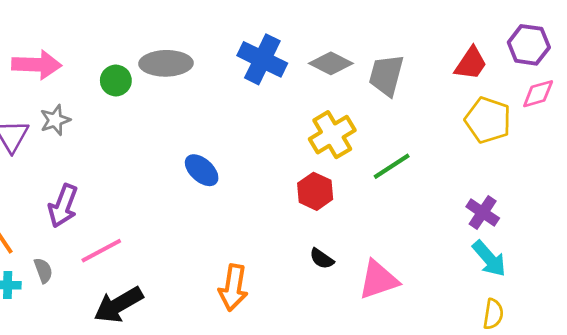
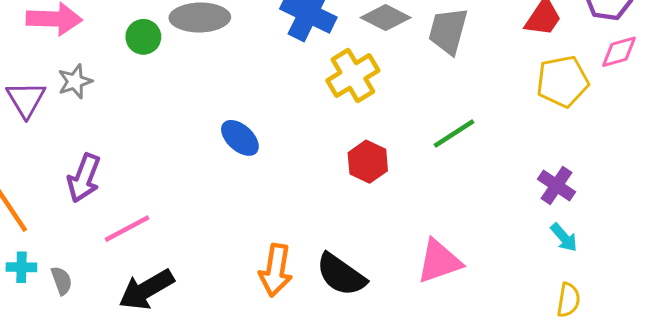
yellow pentagon: (488, 120) -> (563, 81), turned -30
yellow cross: (332, 135) -> (353, 75), moved
black semicircle: (322, 259) -> (341, 275), moved, size x1.8
cyan arrow: (489, 259) -> (564, 238), size x0.7
gray semicircle: (43, 271) -> (62, 281), moved

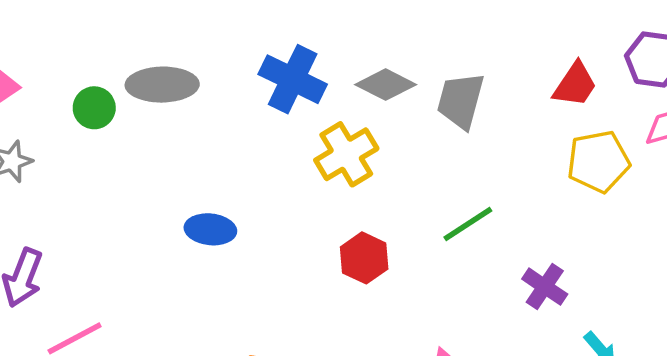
blue ellipse: (240, 138) -> (210, 229), turned -36
purple cross: (557, 185) -> (545, 287), moved

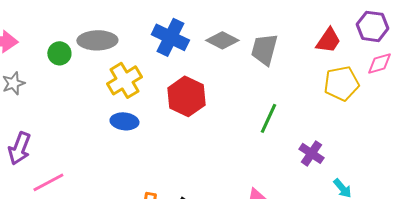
yellow cross: (346, 154) -> (124, 80), moved
green line: (468, 224) -> (268, 118), turned -32
red hexagon: (364, 258) -> (186, 96), moved, size x1.4

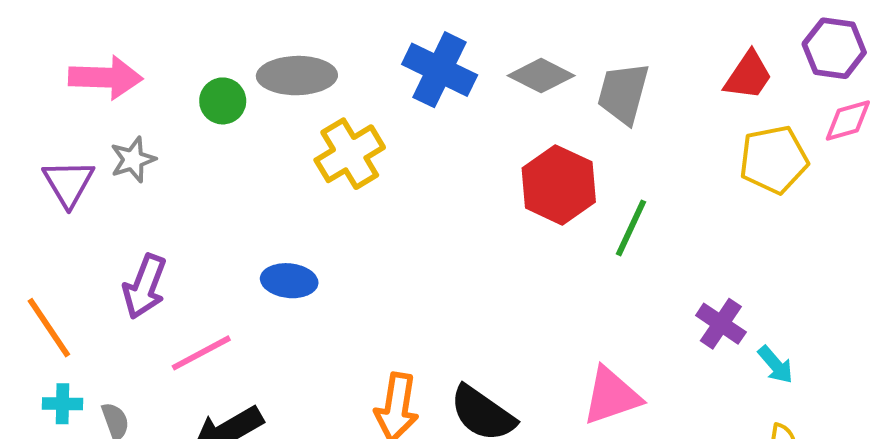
red hexagon: (186, 96) -> (559, 185), moved
blue ellipse: (124, 121) -> (289, 281), moved
purple cross: (311, 153) -> (721, 324), moved

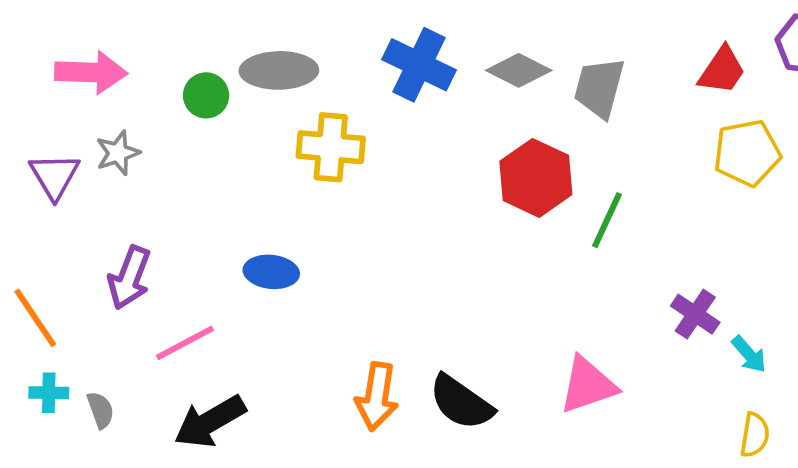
yellow cross: (350, 154) -> (331, 147), turned 36

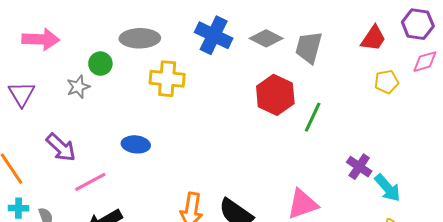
green circle: (206, 95) -> (100, 64), moved
gray star: (118, 153) -> (78, 87), moved
yellow pentagon: (747, 153) -> (386, 82), size x0.7
purple arrow: (129, 278) -> (61, 147), turned -68
cyan arrow: (749, 354) -> (387, 188), size x1.4

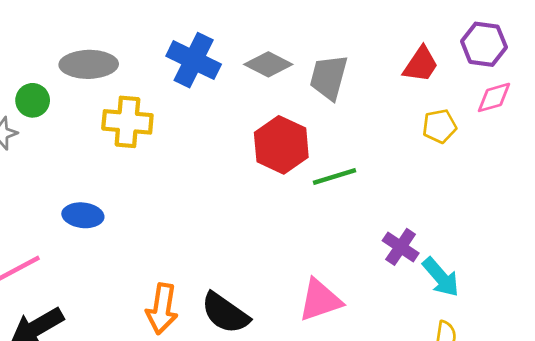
green line: (313, 117) -> (334, 176), turned 48

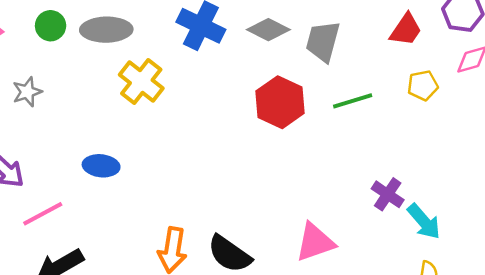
green circle: (33, 100) -> (51, 26), moved
yellow cross: (127, 122) -> (141, 81), turned 33
green line: (334, 176) -> (353, 101), moved

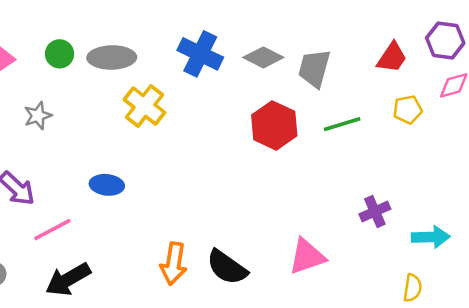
purple cross: (388, 194) -> (375, 212), turned 32
cyan arrow: (424, 222) -> (431, 237), moved, turned -51

